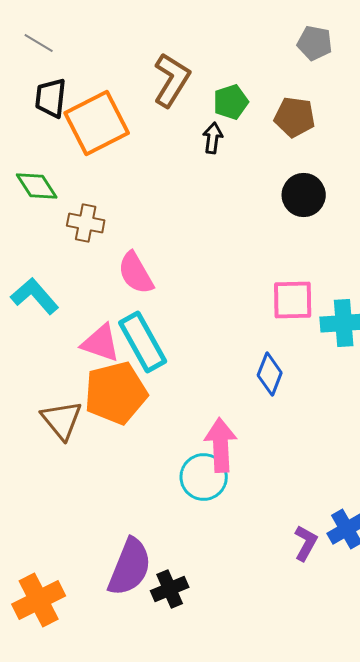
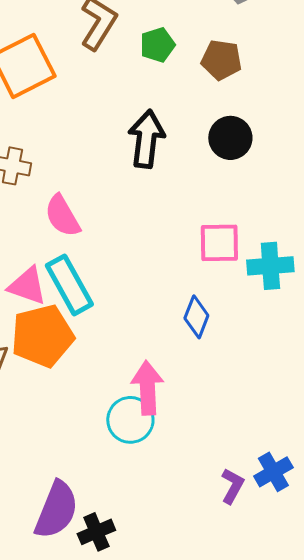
black arrow: (213, 138) -> (146, 139), moved, size x1.8

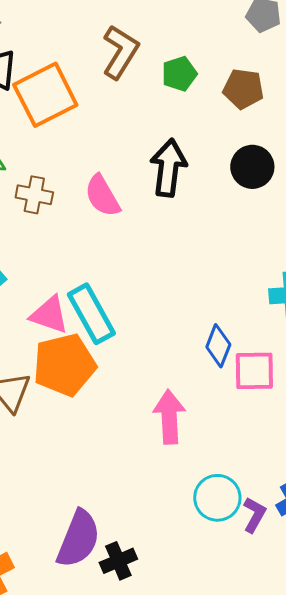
pink semicircle: (62, 216) -> (102, 196), moved
pink square: (219, 243) -> (254, 371), moved
cyan circle: (130, 420) -> (217, 498), moved

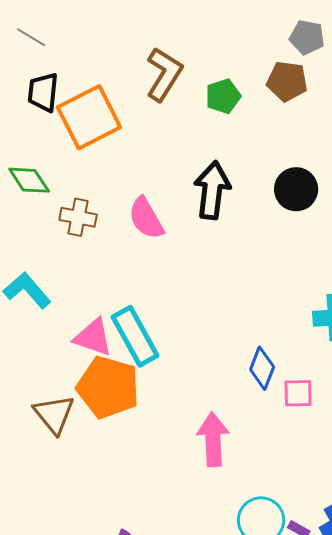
brown pentagon: (243, 89) -> (287, 81), moved
orange pentagon: (64, 365) -> (108, 387), turned 30
pink square: (254, 371) -> (298, 393), size x0.7

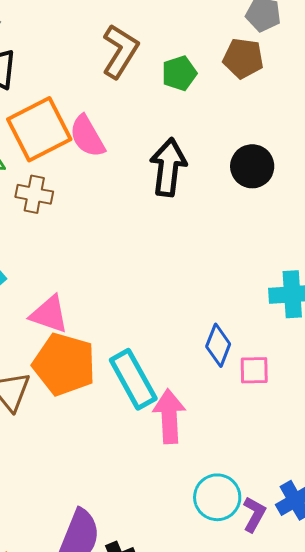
orange square: (89, 117) -> (39, 129), moved
pink semicircle: (146, 218) -> (87, 136), moved
cyan rectangle: (135, 336) -> (133, 379), moved

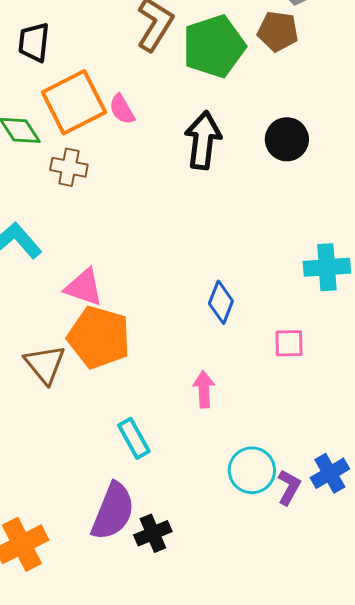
green pentagon: (179, 73) -> (214, 46), size x1.8
pink semicircle: (87, 136) -> (122, 109), size x0.7
blue diamond: (218, 345) -> (221, 302), moved
cyan rectangle: (133, 379) -> (134, 438), moved, size x0.7
pink arrow: (169, 416) -> (204, 389), size x0.7

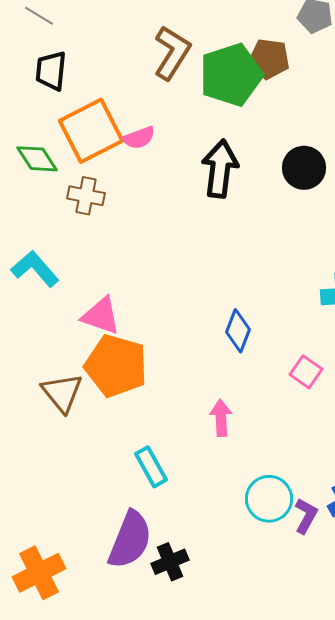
brown pentagon: (278, 31) -> (269, 59), moved
pink semicircle: (122, 109) -> (139, 138), turned -80
pink square: (289, 343) -> (306, 372), turned 36

